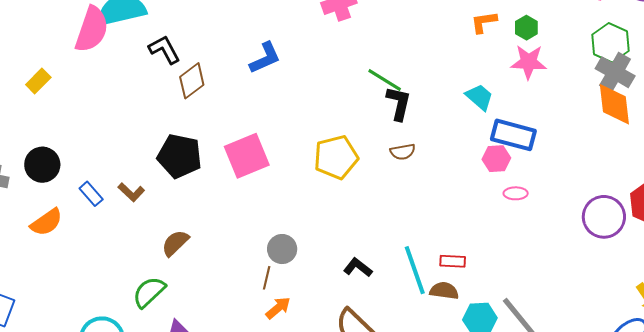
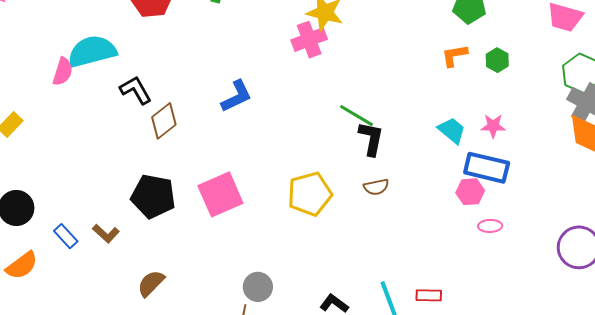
pink semicircle: (92, 29) -> (63, 72), size x0.6
pink star: (529, 62) -> (493, 126), moved, size x0.7

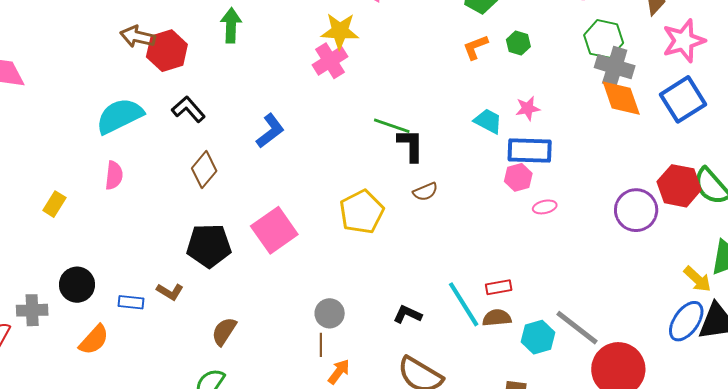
pink semicircle: (63, 72) -> (114, 175), moved
black L-shape: (136, 90) -> (188, 109), moved
blue rectangle: (66, 236) -> (131, 302), turned -30

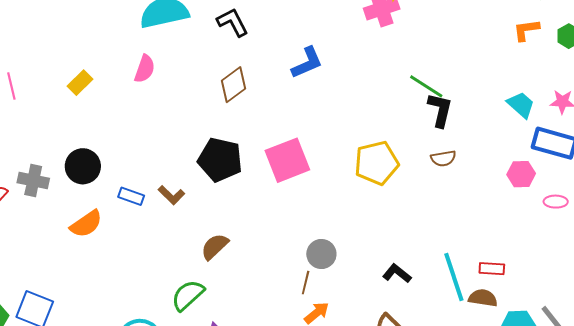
pink hexagon: (518, 177) -> (521, 174), moved

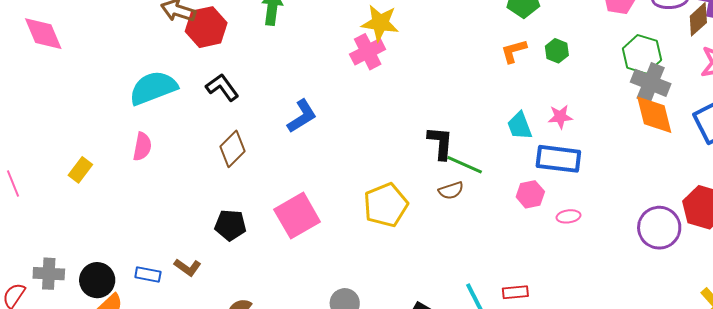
green line: (426, 86) -> (465, 165), moved
cyan trapezoid: (521, 105) -> (520, 126), turned -144
black pentagon: (220, 160) -> (230, 225), size x0.7
black circle: (83, 166) -> (97, 280), moved

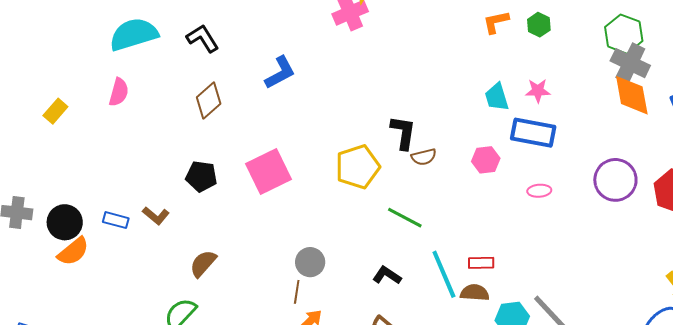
black L-shape: (440, 143) -> (403, 133), moved
green line: (465, 165) -> (405, 218), moved
pink hexagon: (530, 194) -> (486, 160), moved
purple circle: (659, 228) -> (615, 180), moved

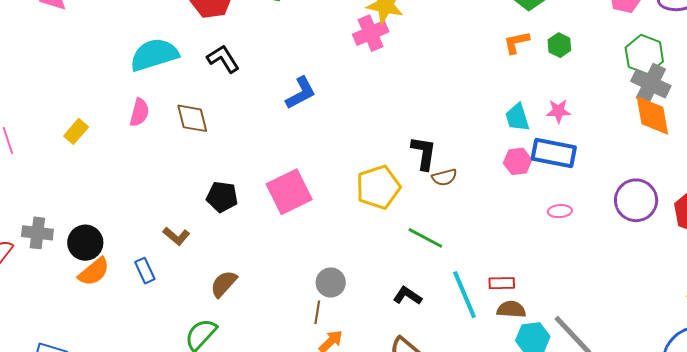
brown diamond: (209, 101) -> (192, 118), moved, turned -63
pink hexagon: (486, 160) -> (518, 161), moved
blue rectangle: (116, 220) -> (145, 271), moved, turned 50
brown semicircle: (475, 293) -> (511, 309), moved

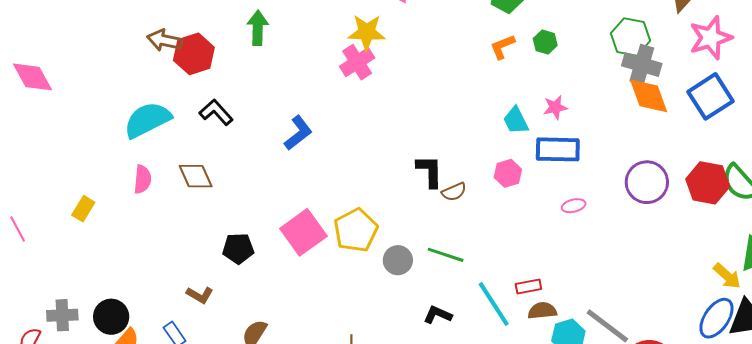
pink hexagon: (518, 161) -> (508, 173), moved
yellow pentagon: (378, 187) -> (356, 230), moved
gray circle: (331, 282) -> (398, 260), moved

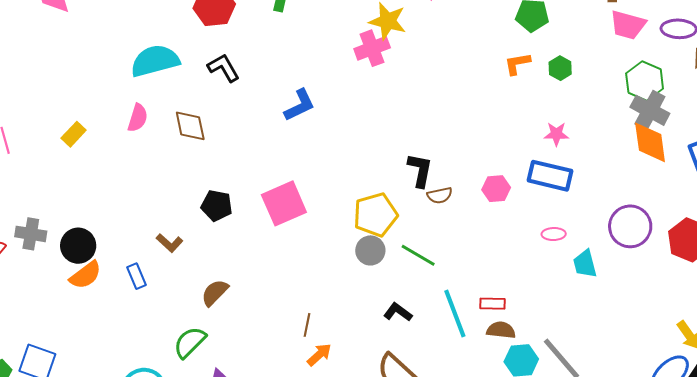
cyan trapezoid: (516, 120) -> (585, 264), moved
yellow pentagon: (356, 230) -> (375, 215), moved

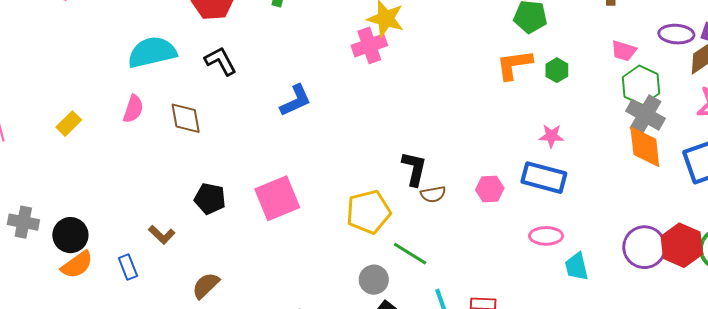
pink trapezoid: (628, 25) -> (624, 51), moved, size x0.7
orange L-shape: (517, 64) -> (514, 65), size x1.4
purple circle: (630, 226) -> (644, 247), moved
pink ellipse: (554, 234) -> (546, 236), size x1.4
gray circle: (370, 250) -> (374, 280), moved

